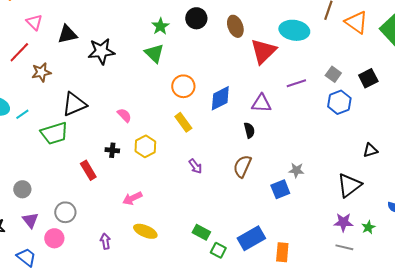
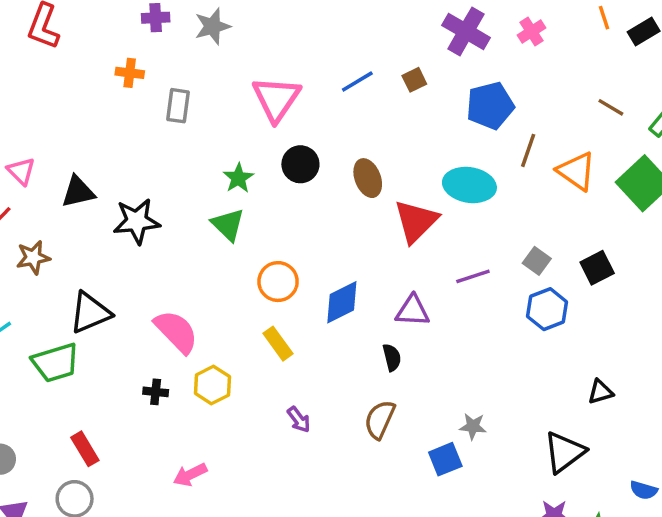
pink semicircle: (124, 115) -> (176, 332), size x1.8
red rectangle: (88, 170) -> (85, 449), moved

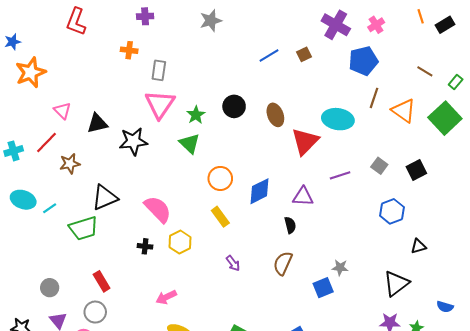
gray star: (212, 26) -> (211, 21), moved
pink triangle: (276, 99) -> (160, 104), moved
blue pentagon: (490, 106) -> (363, 61), moved
blue hexagon: (547, 309) -> (392, 211), moved

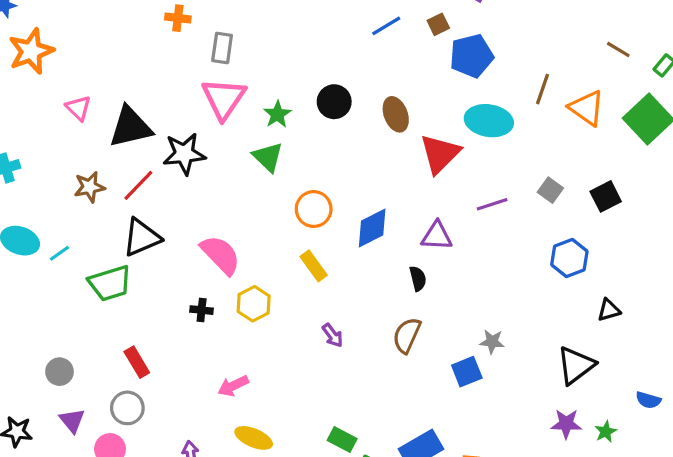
blue pentagon: (363, 61) -> (472, 56), moved
black triangle: (97, 123) -> (131, 127), size x1.4
red line: (46, 142) -> (138, 185), moved

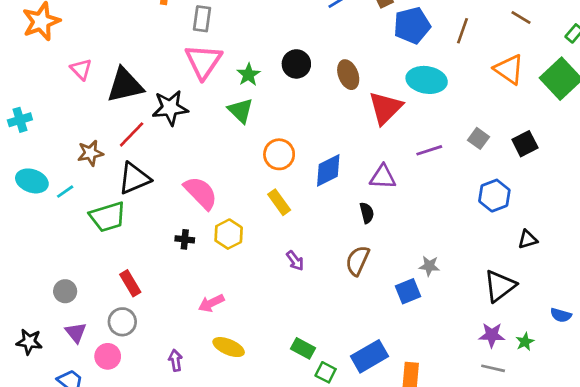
brown line: (618, 50) -> (521, 17), moved
brown line: (543, 89) -> (462, 31), moved
brown star: (89, 187) -> (90, 153), moved

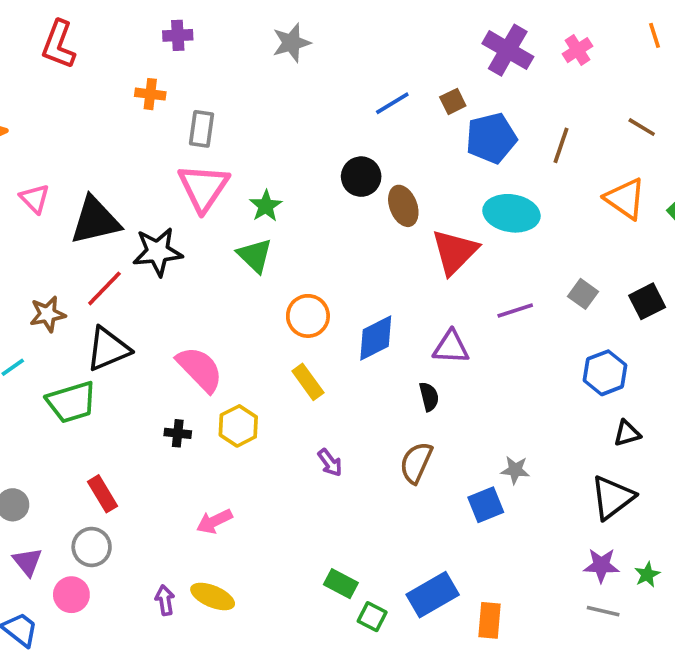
black circle: (296, 64) -> (361, 177), moved
black triangle: (528, 239) -> (627, 433), moved
yellow ellipse: (229, 347) -> (213, 597), moved

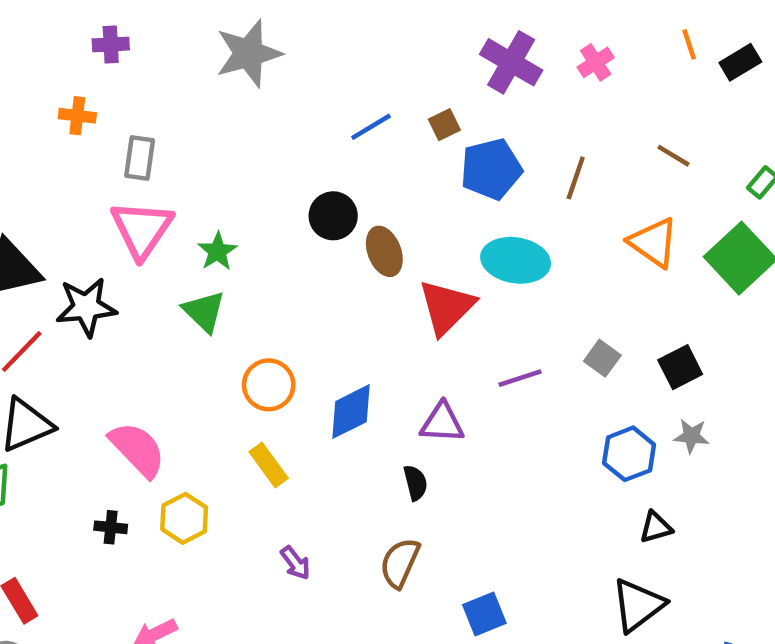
gray star: (291, 43) -> (249, 53), size x1.4
gray star: (515, 470) -> (691, 436), moved

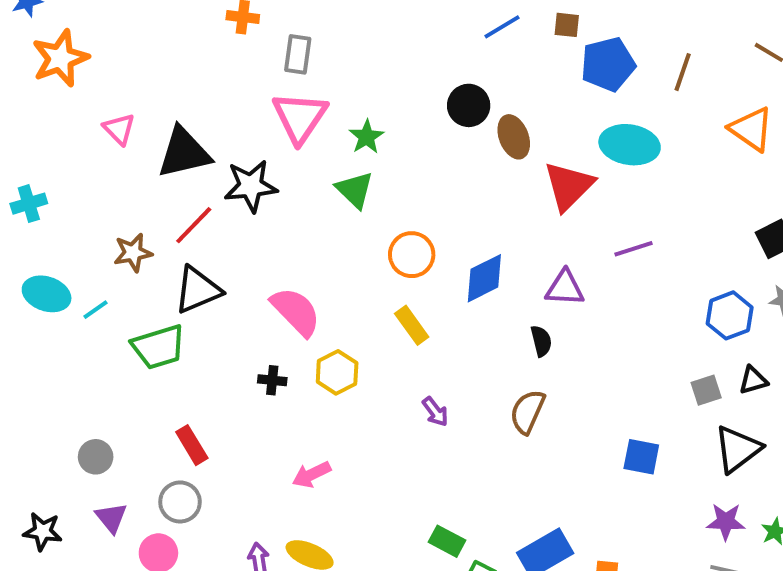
brown square: (444, 125) -> (567, 25), turned 32
gray square: (602, 358) -> (706, 390), moved, turned 36
blue square: (484, 614) -> (641, 457), moved, turned 33

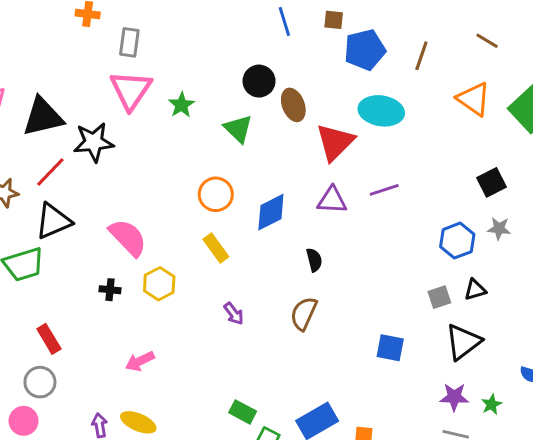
blue line: (502, 27) -> (284, 21), turned -76
green triangle: (355, 190) -> (238, 129), moved
purple triangle: (565, 288) -> (332, 200), moved

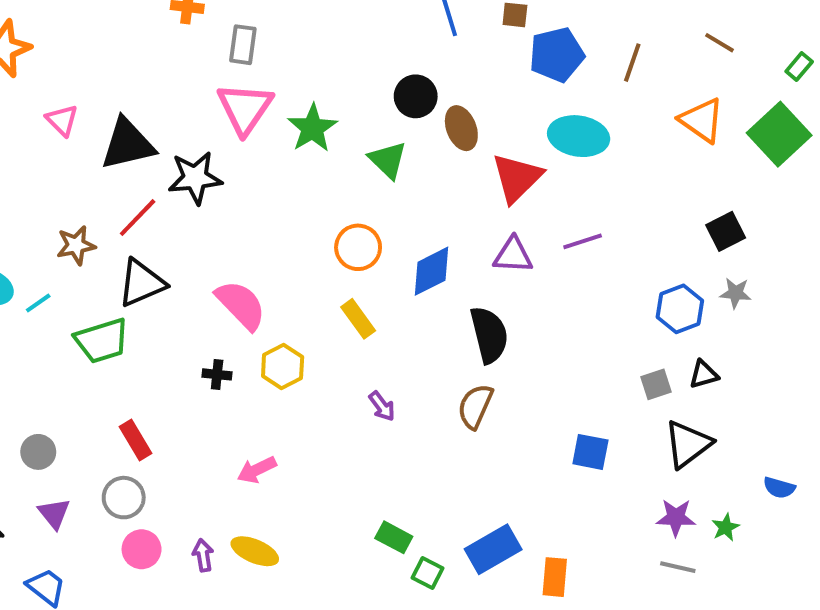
green star: (182, 105) -> (312, 128), size x1.4
black semicircle: (314, 260) -> (489, 335), size x1.8
pink circle: (24, 421) -> (142, 549), moved

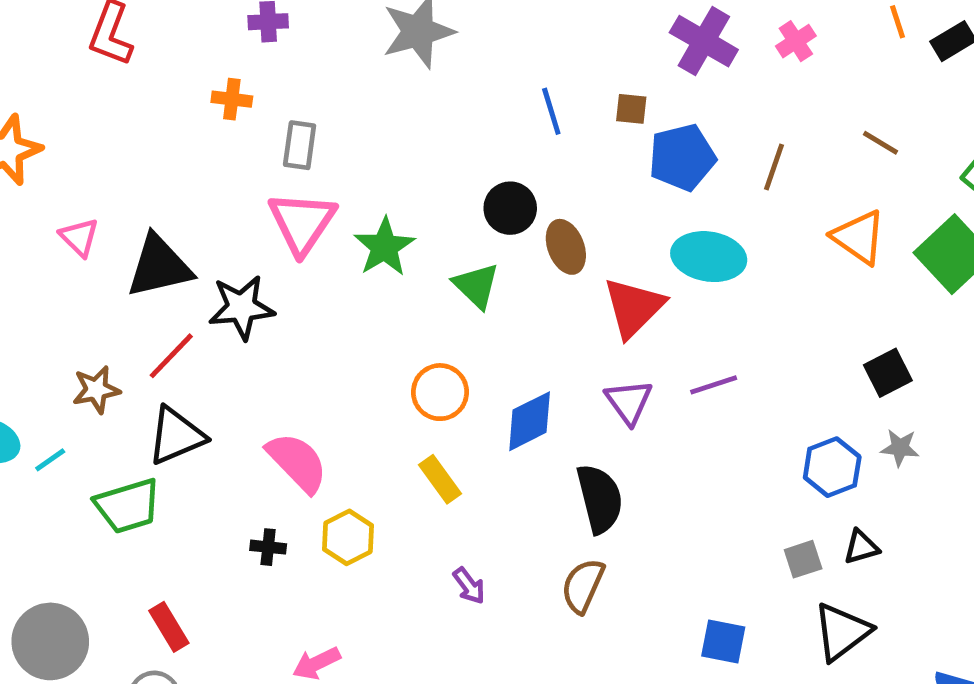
purple triangle: (513, 255) -> (629, 402), turned 51
gray circle: (38, 452) -> (50, 641), size x1.8

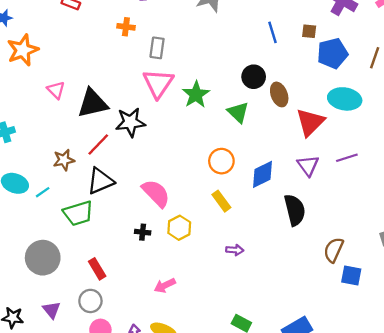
purple arrow: (469, 586) -> (235, 250), turned -49
brown semicircle: (583, 586) -> (334, 250), moved
gray circle: (50, 641) -> (43, 258), moved

